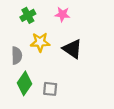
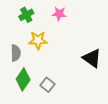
black triangle: (72, 49) -> (92, 58), moved
gray square: (50, 89) -> (47, 85), turned 32

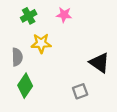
gray square: (47, 85) -> (80, 91), moved, turned 32

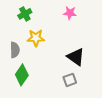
pink star: (64, 15) -> (70, 13), moved
black triangle: (99, 63) -> (76, 57), moved

